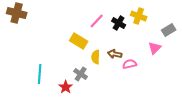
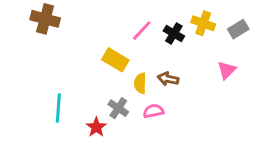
brown cross: (17, 13) -> (45, 19), moved
gray rectangle: (169, 30) -> (238, 29), moved
pink semicircle: (130, 64) -> (153, 111), moved

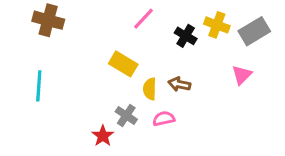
gray rectangle: (238, 29) -> (254, 31), size x1.4
pink line: (142, 31) -> (143, 19), moved
cyan line: (58, 108) -> (39, 86), moved

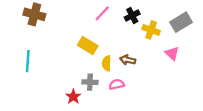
yellow cross: (217, 25) -> (151, 30), moved
black cross: (186, 36) -> (132, 16), moved, turned 32
pink triangle: (242, 75) -> (172, 53), turned -32
gray cross: (126, 115) -> (90, 82), turned -32

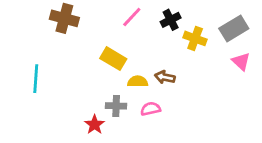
brown cross: (34, 14) -> (64, 18), moved
pink triangle: (172, 53) -> (241, 61), moved
yellow semicircle: (107, 63) -> (138, 82), turned 88

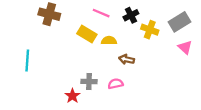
pink line: (132, 17) -> (101, 13), turned 70
yellow rectangle: (113, 59) -> (87, 34), moved
yellow semicircle: (138, 82) -> (109, 41), moved

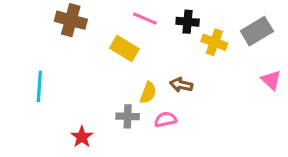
black cross: (131, 15) -> (188, 22), turned 32
yellow semicircle: (109, 41) -> (148, 93), moved, turned 112
pink triangle: (185, 47) -> (271, 80), moved
red star: (72, 96) -> (82, 137), moved

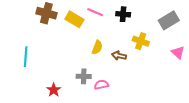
yellow cross: (214, 42) -> (141, 41), moved
yellow rectangle: (124, 49) -> (74, 19), moved
yellow semicircle: (148, 93) -> (97, 47), moved
pink semicircle: (165, 120) -> (101, 85), moved

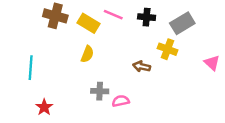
gray rectangle: (169, 20) -> (182, 23), moved
yellow semicircle: (97, 47) -> (87, 54), moved
red star: (54, 90) -> (44, 107), moved

